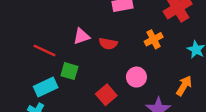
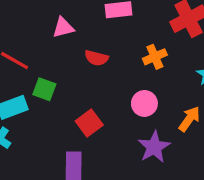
pink triangle: (81, 36) -> (63, 28), moved
pink circle: (136, 77) -> (144, 103), moved

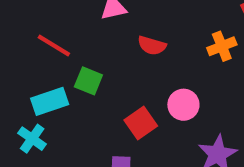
pink circle: (144, 103) -> (183, 105), moved

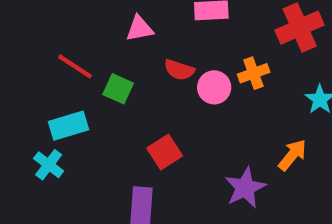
green square: (88, 81) -> (118, 89), moved
pink circle: (183, 105) -> (214, 87), moved

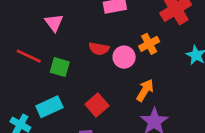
pink triangle: (140, 29) -> (54, 23), moved, turned -48
cyan rectangle: (68, 126) -> (49, 107), moved
orange arrow: (292, 155) -> (145, 90), moved

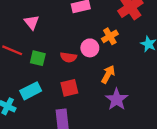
red semicircle: (99, 49) -> (68, 57), moved
red square: (97, 105) -> (69, 88), turned 30

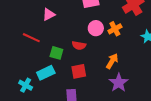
pink triangle: (32, 22) -> (49, 14), turned 40
pink circle: (90, 48) -> (96, 28), moved
green square: (38, 58) -> (56, 53), moved

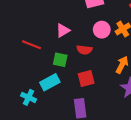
pink triangle: (49, 14) -> (63, 30), moved

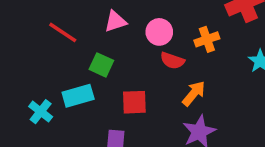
pink circle: (102, 30) -> (159, 32), moved
red semicircle: (84, 50) -> (172, 61), moved

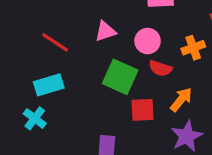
green square: (101, 65) -> (120, 77), moved, size x1.5
cyan rectangle: (78, 96) -> (49, 85), moved
red square: (134, 102) -> (142, 110), moved

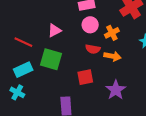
pink circle: (148, 41) -> (90, 25), moved
green square: (120, 77) -> (51, 59), moved
orange arrow: (181, 100) -> (112, 56), moved, turned 70

